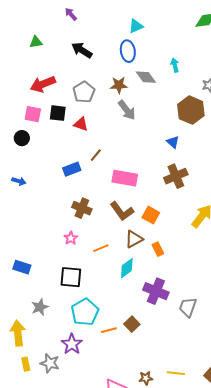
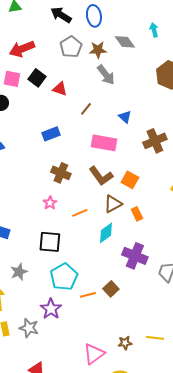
blue ellipse: (128, 51) -> (94, 16), moved
gray pentagon: (84, 92) -> (71, 47), moved
black square: (58, 113) -> (37, 78), turned 30
blue triangle: (173, 142) -> (125, 117), moved
brown line: (96, 155) -> (86, 109), moved

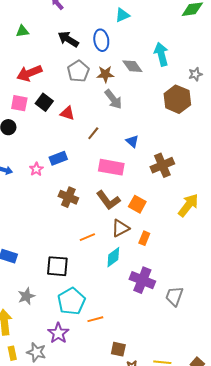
cyan arrow: (154, 30) -> (161, 54), size x1.6
pink star: (50, 203) -> (36, 169), moved
orange rectangle: (137, 214) -> (144, 238), turned 48
brown square: (111, 289) -> (118, 349), moved, turned -35

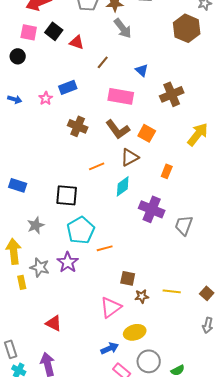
orange rectangle: (144, 238) -> (167, 171), moved
gray star: (36, 352) -> (40, 267), moved

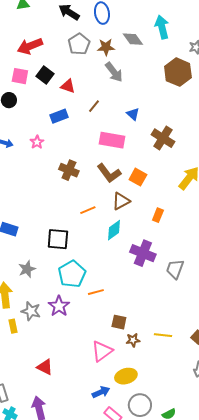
blue rectangle: (68, 87) -> (59, 116), moved
brown cross: (172, 94) -> (163, 138), turned -35

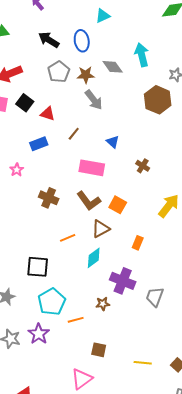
brown cross: (163, 138) -> (143, 166), size x0.6
brown star: (133, 340) -> (103, 304), moved

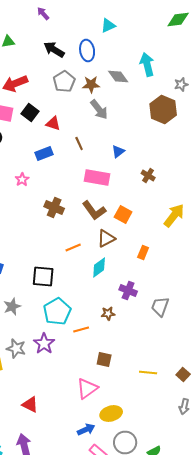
brown line: (74, 134) -> (79, 144), turned -64
blue triangle: (113, 142) -> (118, 152), turned 40
purple cross: (123, 281) -> (128, 290), size x0.7

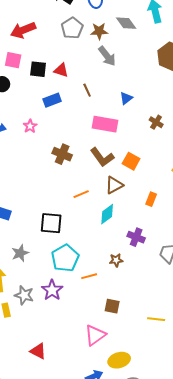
black square: (30, 112) -> (38, 69), moved, turned -30

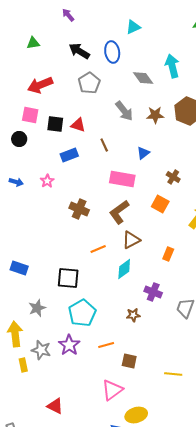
brown star: (99, 31) -> (155, 115), moved
brown L-shape: (102, 157) -> (119, 212), turned 90
orange square: (131, 161) -> (160, 204), moved
orange line: (89, 276) -> (106, 345), moved

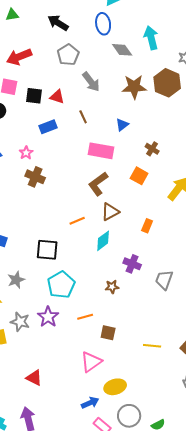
blue ellipse: (112, 52) -> (103, 24), moved
gray arrow: (124, 111) -> (91, 82), moved
brown star: (155, 115) -> (134, 87), size x1.4
brown cross: (79, 209) -> (35, 177), moved

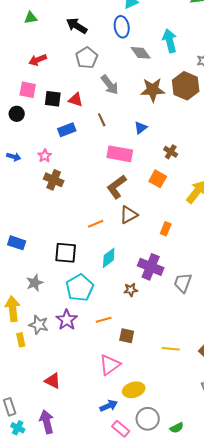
red arrow: (19, 57) -> (38, 60), size x0.7
cyan diamond: (103, 241) -> (109, 258), moved
purple cross: (132, 264) -> (151, 267), size x1.4

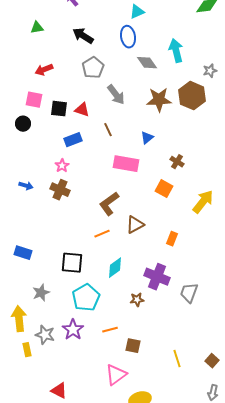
pink star: (45, 156) -> (62, 166), moved
blue arrow: (14, 157) -> (26, 186), moved
brown L-shape: (117, 187) -> (109, 204), moved
yellow line: (171, 349) -> (177, 359), turned 66

